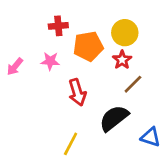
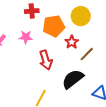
red star: (122, 60) -> (72, 42), moved

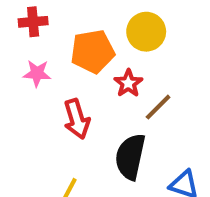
red cross: (32, 11) -> (33, 22), moved
black semicircle: (73, 79) -> (130, 157), turned -40

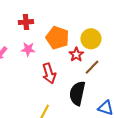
yellow circle: (146, 32) -> (91, 39), moved
orange pentagon: (93, 52) -> (57, 38), turned 30

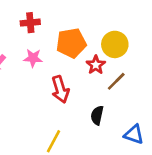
orange pentagon: (57, 38) -> (71, 43), turned -30
black semicircle: (77, 93) -> (97, 115), size x0.6

